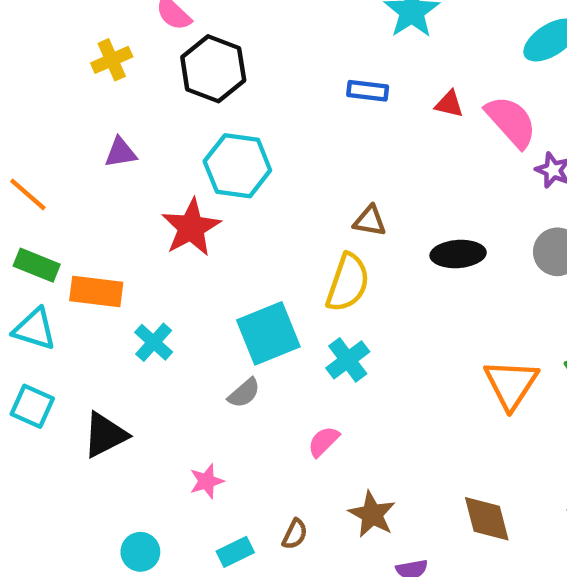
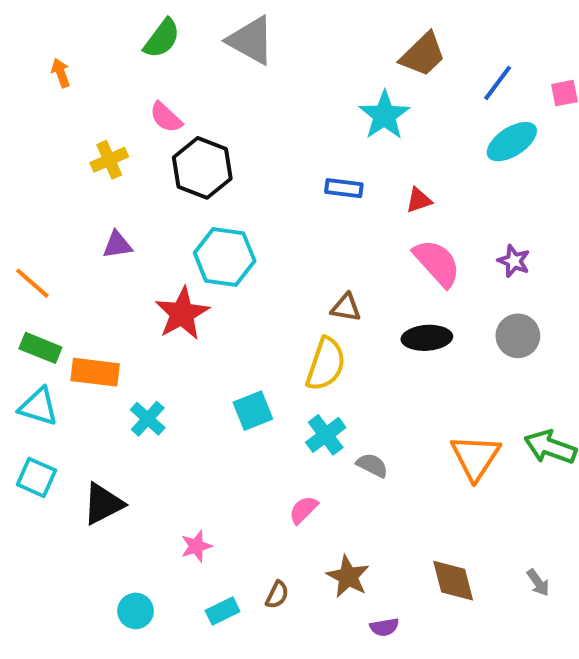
red triangle: (449, 104) -> (419, 200), turned -32
pink semicircle: (511, 122) -> (437, 263), moved
cyan square: (268, 333) -> (253, 411), size x0.7
gray semicircle: (244, 393) -> (372, 465), moved, turned -112

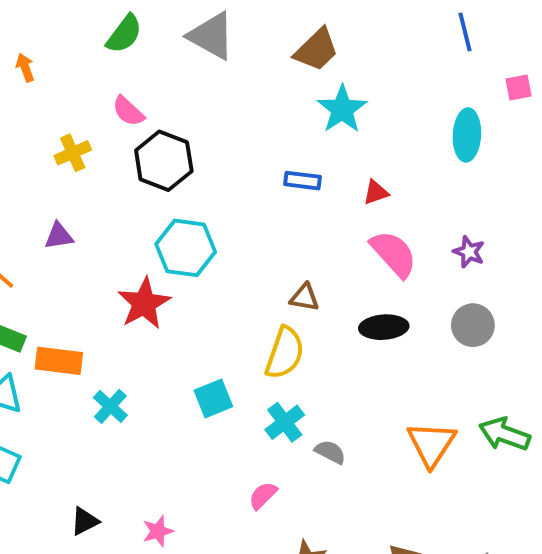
brown trapezoid: (423, 55) -> (316, 50), moved
blue line: (498, 83) -> (465, 32), moved, turned -51
cyan ellipse: (512, 142) -> (467, 135), turned -54
purple triangle: (117, 245) -> (59, 236), moved
black triangle: (103, 504) -> (85, 521), moved, size x0.7

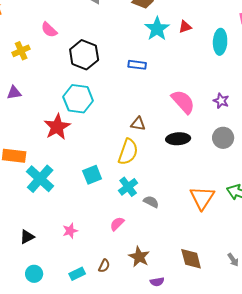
black hexagon: (164, 161) -> (84, 55), moved
red triangle: (376, 192) -> (185, 27), moved
cyan cross: (110, 406) -> (40, 179), size x1.6
pink star: (158, 531) -> (70, 231), moved

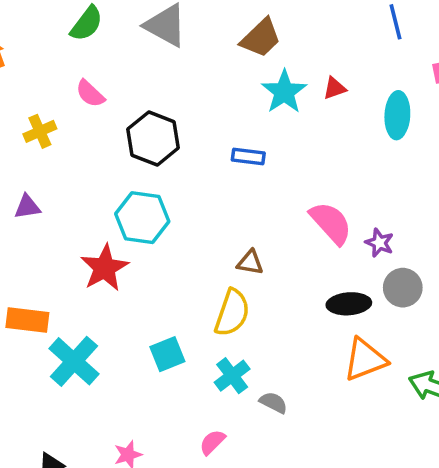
purple star: (221, 101) -> (379, 243), moved
black ellipse: (178, 139) -> (349, 304), moved
orange triangle: (202, 198) -> (365, 359), moved, turned 36

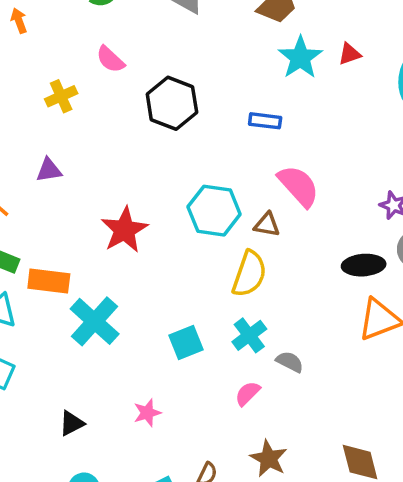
cyan hexagon: (142, 218) -> (214, 211), moved
pink semicircle: (331, 223) -> (299, 186), moved
cyan square: (167, 354) -> (186, 342), moved
pink semicircle: (212, 442) -> (248, 393), moved

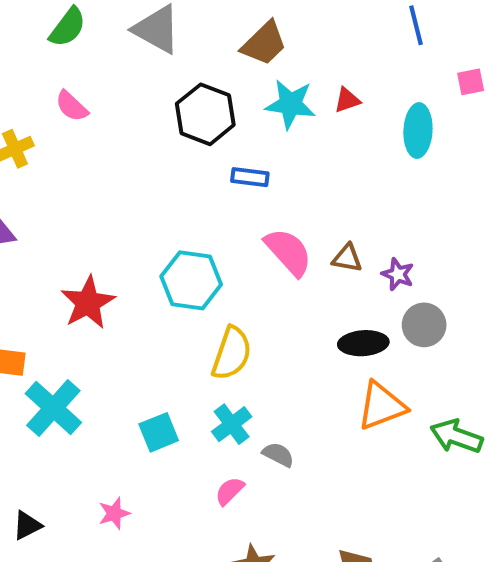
cyan star: (300, 58) -> (290, 104), turned -30
black hexagon: (172, 103) -> (205, 114), moved
brown triangle: (267, 225) -> (347, 258), moved

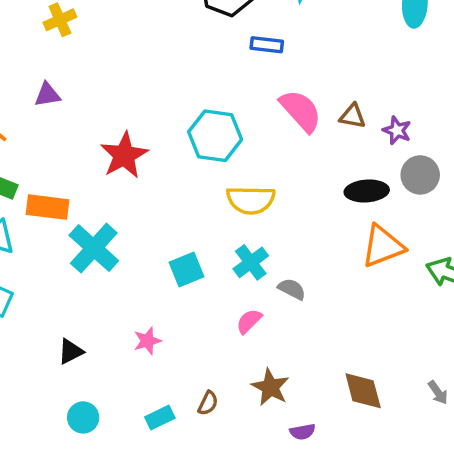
yellow semicircle: (232, 353) -> (251, 200), turned 72

